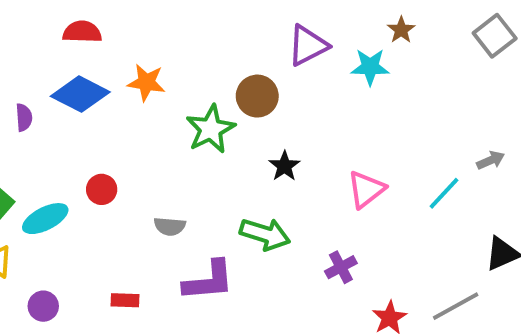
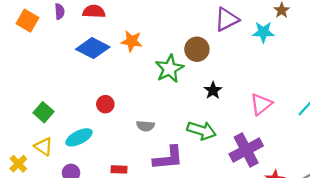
purple semicircle: (24, 117) -> (60, 11), moved
cyan ellipse: (45, 219) -> (79, 137), moved
purple cross: (341, 267) -> (246, 150), size x1.8

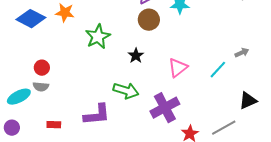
brown circle: (197, 49) -> (149, 20), moved
gray semicircle: (145, 126) -> (41, 87), moved

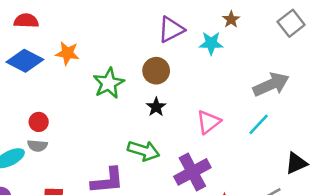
brown circle: (149, 20) -> (156, 71), moved
gray arrow: (242, 53) -> (271, 84), moved, size x2.0

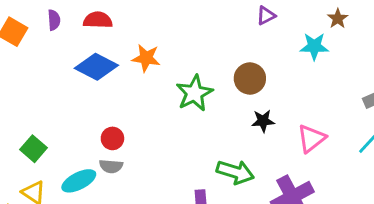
purple triangle: (171, 29) -> (266, 16), moved, size x0.6
black star: (156, 107) -> (263, 121), moved, turned 30

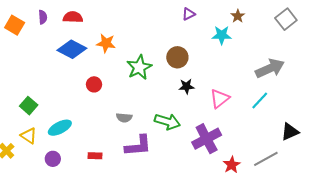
red circle: (112, 138) -> (94, 84), moved
gray semicircle: (111, 166) -> (124, 118), moved

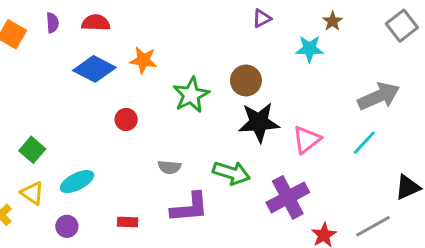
black star: (186, 86) -> (259, 122), size x1.8

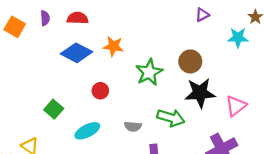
green square: (32, 150) -> (54, 109), moved
green arrow: (232, 173) -> (171, 118), moved
cyan ellipse: (77, 182) -> (87, 131), moved

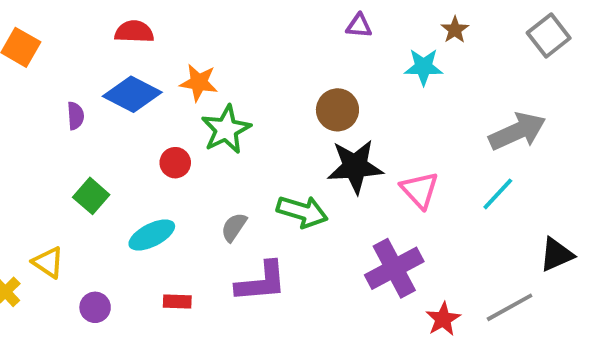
purple triangle: (202, 15) -> (359, 26), turned 32
purple semicircle: (45, 18) -> (76, 116), moved
green star: (149, 72) -> (226, 129), moved
pink triangle: (236, 106) -> (420, 190), turned -35
gray semicircle: (133, 126) -> (234, 227), turned 119

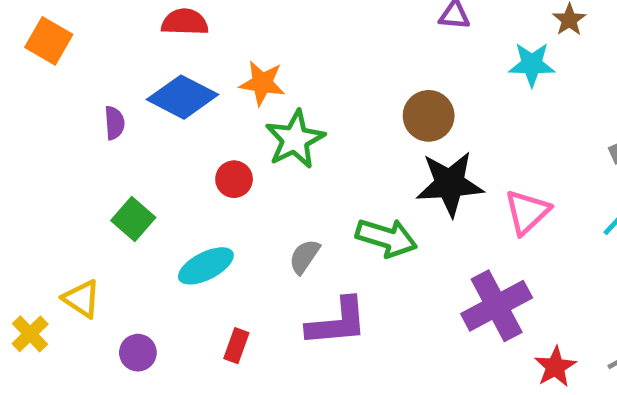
pink triangle: (420, 190) -> (527, 212), turned 30
red rectangle: (177, 301) -> (236, 346), turned -72

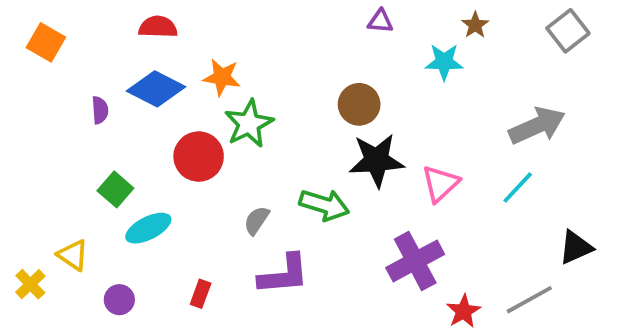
red circle: (234, 179) -> (199, 157), size x1.6
cyan ellipse: (206, 266) -> (148, 228), moved

